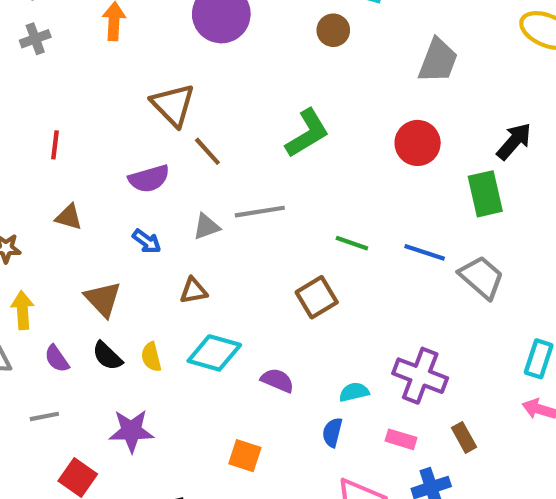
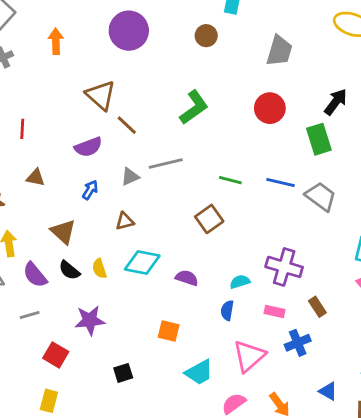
blue arrow: (147, 241) -> (90, 190), turned -90
purple semicircle: (57, 359) -> (35, 275), size x1.4

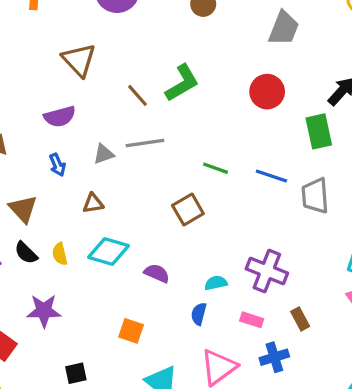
brown line: (127, 125) -> (137, 95), moved
blue arrow: (90, 190) -> (57, 165), turned 120
gray trapezoid: (321, 196) -> (315, 196), turned -136

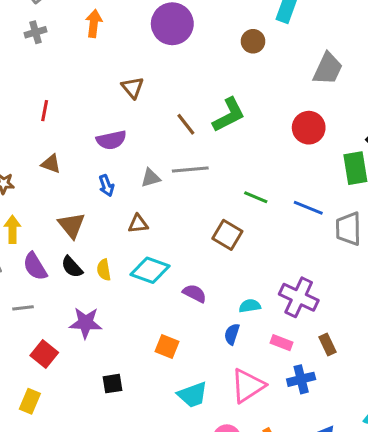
brown triangle: (79, 60) -> (133, 87), size x0.7
brown square: (188, 210) -> (227, 235), turned -32

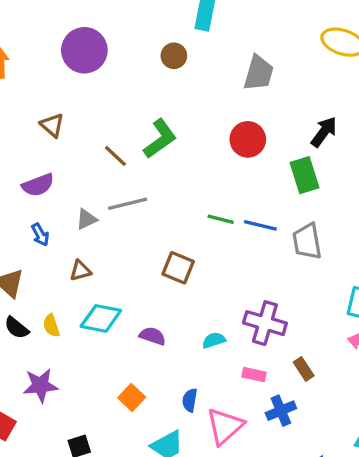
green line: (256, 197) -> (221, 219), moved
blue semicircle: (232, 334) -> (190, 400), moved
orange square: (167, 347) -> (132, 398), turned 30

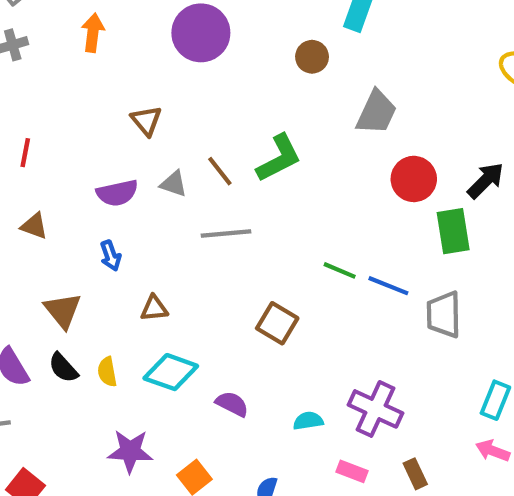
gray trapezoid: (259, 73) -> (376, 112), moved
red circle: (248, 139) -> (414, 179), moved
gray triangle: (86, 219) -> (174, 184), moved, turned 35
purple star: (40, 385) -> (130, 451), moved

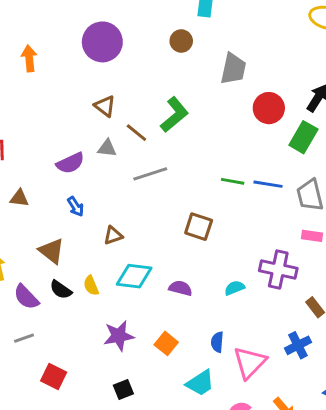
brown triangle: (146, 121) -> (105, 106), moved
green rectangle: (453, 231) -> (303, 137), turned 52
pink rectangle: (352, 471) -> (312, 236), moved

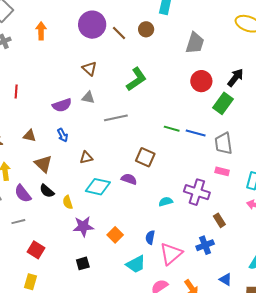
gray trapezoid: (233, 69) -> (195, 43), moved
brown line: (136, 133) -> (119, 33), moved
brown triangle: (19, 198) -> (30, 136), moved
yellow semicircle: (91, 286) -> (68, 202), moved
purple semicircle: (180, 288) -> (129, 179), moved

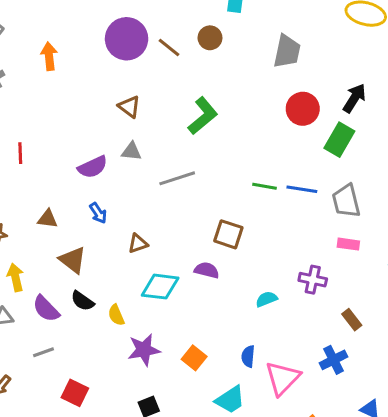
purple cross: (197, 192) -> (313, 280), size x0.7

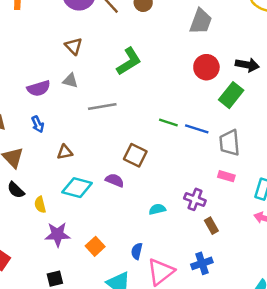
black arrow: (354, 98) -> (247, 65), turned 60
brown rectangle: (352, 320) -> (211, 226), moved

